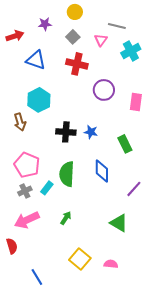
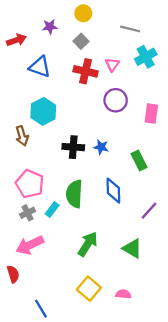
pink triangle: (101, 40) -> (112, 65), moved
green arrow: (66, 218) -> (88, 244), moved, size x1.6

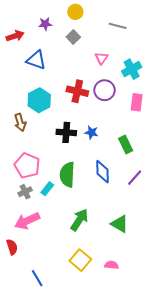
cyan cross: (146, 57) -> (132, 69), moved
red cross: (86, 71) -> (77, 91), moved
purple line: (149, 211) -> (135, 178), moved

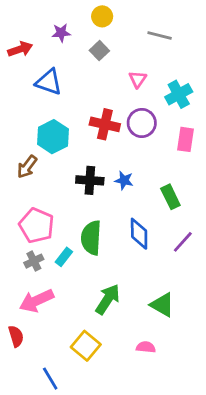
brown arrow: (20, 122) -> (27, 167), turned 54
yellow square: (80, 260) -> (86, 346), moved
pink semicircle: (112, 265) -> (146, 347), moved

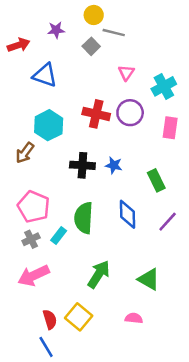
gray line: (160, 36) -> (114, 33), moved
red semicircle: (16, 336) -> (50, 319), moved

